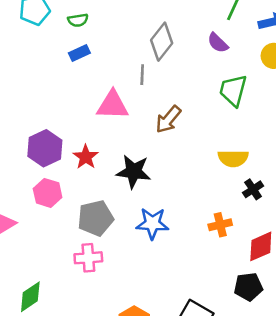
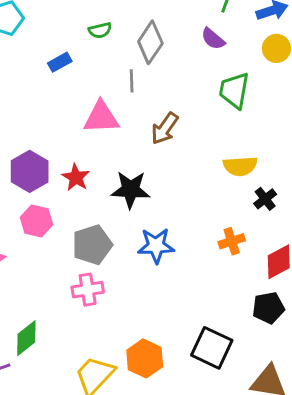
green semicircle: (78, 20) -> (100, 30), moved

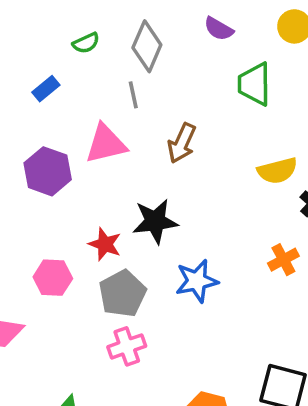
purple hexagon: (30, 171) -> (48, 171), moved
red star: (76, 177) -> (105, 244), moved

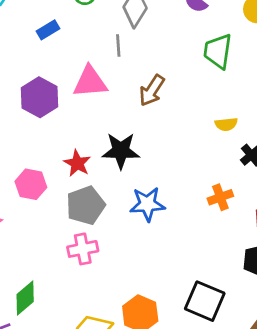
yellow semicircle: (277, 171) -> (226, 124), size x0.7

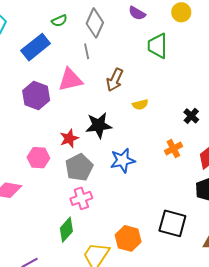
blue rectangle: (48, 30) -> (36, 47), size x1.8
yellow semicircle: (226, 124) -> (140, 105), moved
red star: (77, 163) -> (69, 138), turned 30
green diamond: (25, 298) -> (66, 230), moved

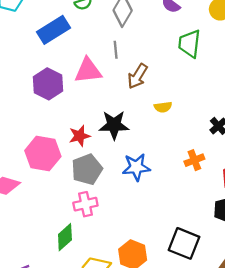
gray line: (87, 51) -> (116, 50), moved
pink hexagon: (38, 158) -> (43, 154), size x1.4

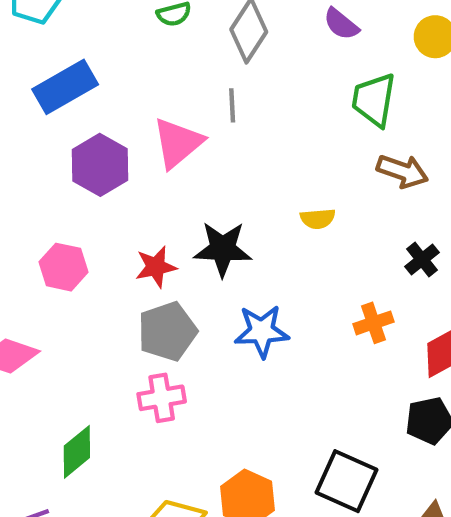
blue rectangle: (53, 30) -> (65, 87), moved
pink triangle: (88, 71) -> (178, 143), turned -36
brown arrow: (138, 76) -> (402, 171), moved, turned -105
pink hexagon: (43, 154) -> (64, 267), moved, size x0.7
green diamond: (65, 237) -> (77, 452), moved

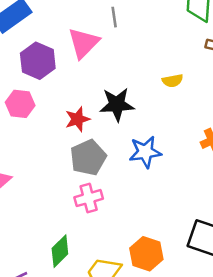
pink hexagon: (64, 267) -> (20, 104), moved
green diamond: (77, 452) -> (60, 251), moved

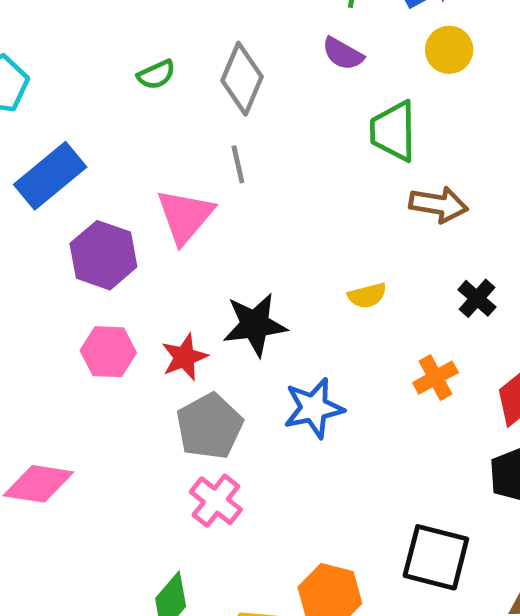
yellow semicircle: (173, 81) -> (367, 296), moved
pink hexagon: (20, 104) -> (108, 352), moved
pink cross: (89, 198) -> (216, 501), turned -32

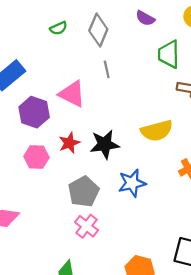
gray line: (238, 164) -> (107, 69), moved
pink triangle: (185, 216) -> (72, 94), turned -44
yellow semicircle: (367, 296) -> (157, 131), size x1.8
red star: (184, 357) -> (69, 143), moved

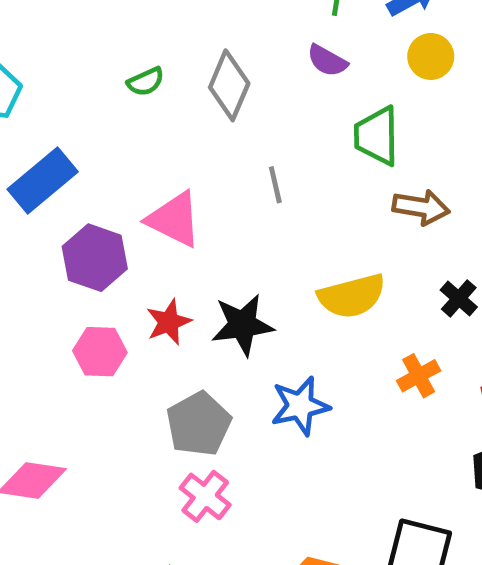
gray line: (107, 69) -> (275, 185), moved

